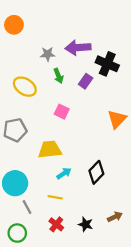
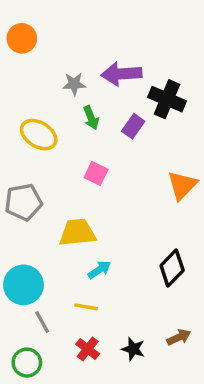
black diamond: (96, 172) -> (172, 268), moved

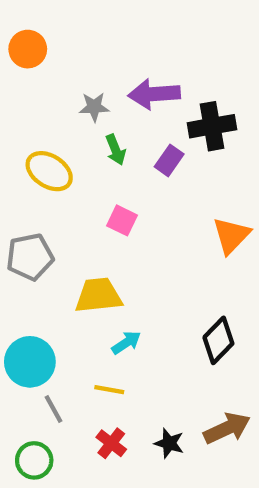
black cross: (167, 99) -> (212, 126), turned -33
brown arrow: (179, 337) -> (227, 428), size x1.5

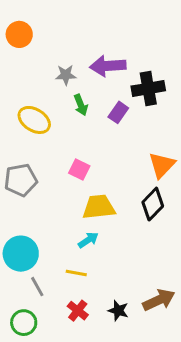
pink square: (122, 220) -> (79, 169), moved
yellow trapezoid: (98, 295) -> (99, 207), moved
black diamond: (218, 340) -> (153, 204), moved

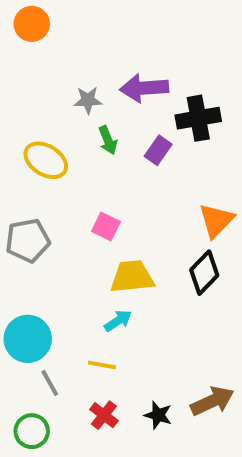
orange circle: (19, 34) -> (32, 24), moved

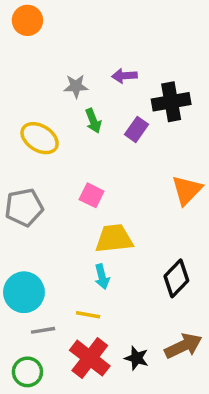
purple arrow: (144, 88) -> (124, 76), size x0.6
black diamond: (204, 273) -> (176, 278), moved
cyan arrow: (118, 321) -> (102, 277), turned 110
gray line: (50, 383) -> (43, 330), turned -70
red cross: (104, 415) -> (90, 358), size x1.6

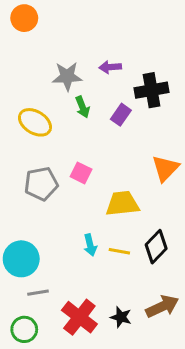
gray star: (76, 86) -> (67, 76), size x1.4
gray pentagon: (24, 207) -> (41, 184), moved
yellow trapezoid: (114, 239) -> (122, 204), moved
yellow line: (88, 315) -> (119, 251), moved

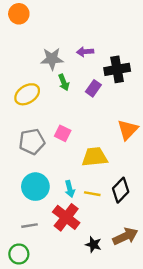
yellow ellipse: (35, 122) -> (27, 94), turned -65
cyan circle: (21, 259) -> (35, 187), moved
red cross: (79, 317) -> (66, 217), moved

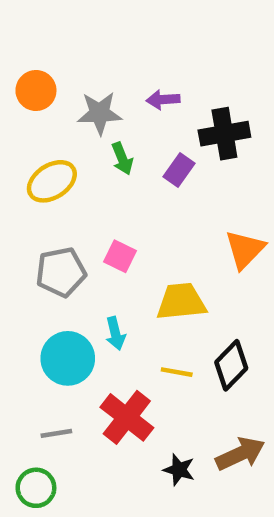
orange circle: (19, 14) -> (36, 90), moved
cyan arrow: (70, 189) -> (115, 333), moved

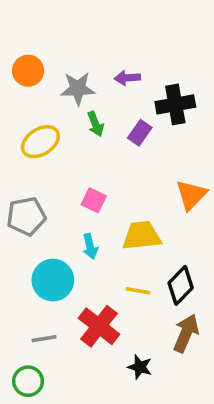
gray pentagon: (61, 272) -> (26, 216), moved
cyan arrow: (115, 333) -> (90, 246), moved
brown arrow: (240, 454) -> (186, 333), moved, turned -42

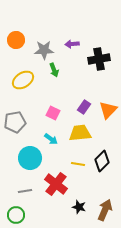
purple rectangle: (140, 133) -> (84, 107), moved
cyan arrow: (90, 246) -> (51, 139), turned -40
brown arrow: (186, 333) -> (105, 210), moved

